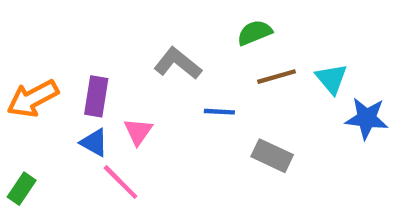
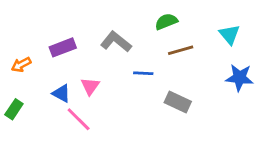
cyan triangle: (331, 79) -> (229, 34), moved
purple rectangle: (96, 96) -> (63, 47), moved, turned 60
orange arrow: (33, 99) -> (21, 65), size x0.6
green rectangle: (22, 189) -> (14, 109), moved

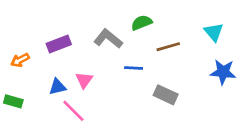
green semicircle: (166, 22) -> (142, 23), moved
blue triangle: (61, 93) -> (57, 87), turned -42
green rectangle: (14, 109) -> (13, 101), turned 72

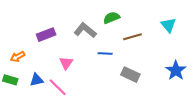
orange arrow: (20, 60) -> (18, 57), moved
blue star: (223, 72) -> (176, 70), moved, turned 30
blue triangle: (57, 87) -> (37, 80), moved

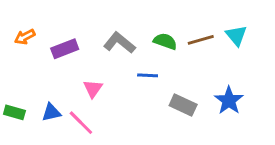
green semicircle: (111, 18) -> (165, 41), moved, turned 42
brown line: (133, 37) -> (201, 40), moved
orange arrow: (18, 57) -> (25, 37), moved
blue star: (176, 70) -> (229, 100), moved

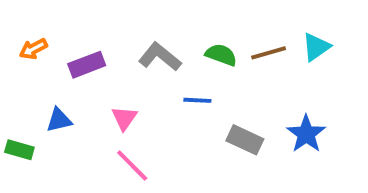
cyan triangle: (236, 35) -> (316, 47), turned 35
blue triangle: (51, 112) -> (59, 120), moved
pink line: (81, 123) -> (132, 166), moved

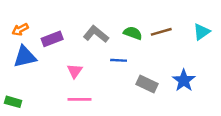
cyan triangle: (316, 47) -> (202, 32), moved
blue triangle: (59, 120) -> (25, 57), moved, size x1.5
green rectangle: (19, 150) -> (13, 102), moved
pink line: (132, 166) -> (79, 99), turned -45

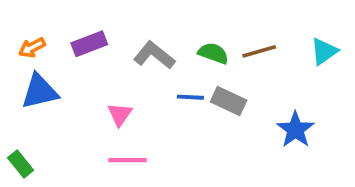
purple rectangle: (52, 39) -> (89, 44), moved
gray rectangle: (147, 84) -> (229, 101), moved
green rectangle: (13, 102) -> (21, 164), turned 35

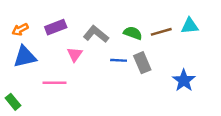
cyan triangle: (324, 51) -> (190, 26), moved, turned 30
gray rectangle: (229, 101) -> (142, 63), turned 42
pink triangle: (120, 114) -> (75, 54), moved
pink line: (127, 160) -> (54, 83), moved

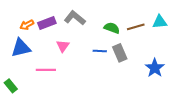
orange arrow: (20, 29) -> (27, 25), moved
gray L-shape: (96, 34) -> (75, 18), moved

